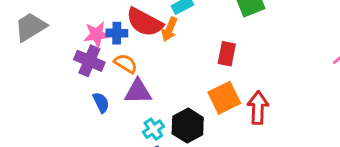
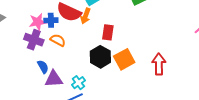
red rectangle: (227, 54) -> (108, 32), moved
purple triangle: (138, 92) -> (54, 79), moved
red arrow: (258, 108) -> (159, 64), moved
black hexagon: (188, 126) -> (100, 57), moved

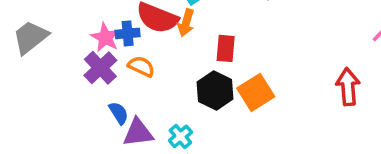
pink star: (38, 22) -> (105, 37), turned -30
purple cross: (34, 40) -> (100, 68), turned 30
red arrow: (159, 64) -> (348, 87), moved

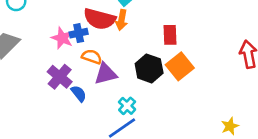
red rectangle: (226, 48) -> (170, 35), moved
purple cross: (100, 68) -> (60, 77), moved
purple triangle: (138, 133) -> (106, 74), moved

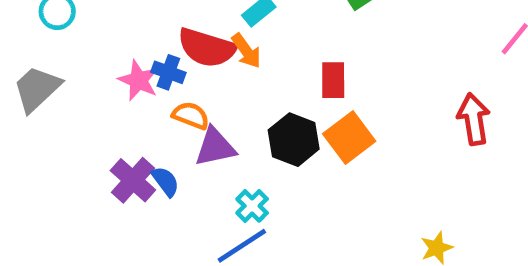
orange arrow: (121, 20) -> (246, 51), turned -48
blue cross: (79, 33) -> (168, 72), turned 30
purple cross: (60, 77) -> (133, 180), moved

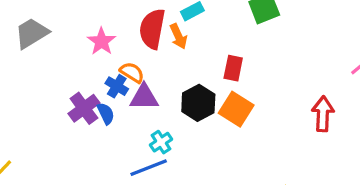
red semicircle: (207, 48) -> (152, 29), turned 72
blue cross: (168, 72) -> (117, 86), moved
orange square: (349, 138) -> (236, 109), turned -32

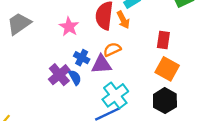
orange semicircle: (132, 72) -> (112, 49), moved, turned -54
black hexagon: (198, 103) -> (165, 101), moved
cyan cross: (161, 142) -> (115, 95), size x1.6

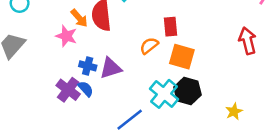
orange arrow: (123, 20) -> (79, 18), moved
orange semicircle: (112, 49) -> (149, 46), moved
cyan cross: (115, 95) -> (164, 94), moved

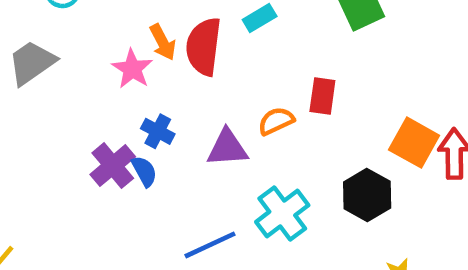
orange square: (182, 57) -> (414, 143), moved
purple triangle: (111, 68) -> (227, 148), moved
black hexagon: (187, 91) -> (367, 195), moved

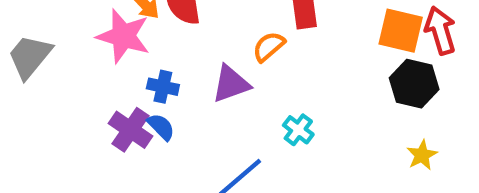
pink star: (132, 69) -> (123, 36), size x1.4
black hexagon: (367, 195) -> (414, 84), moved
cyan cross: (282, 214) -> (298, 130), size x0.6

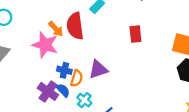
orange semicircle: (269, 47) -> (77, 78), moved, turned 147
cyan cross: (298, 130) -> (84, 100), moved

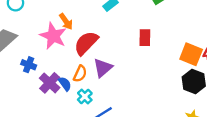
red semicircle: (75, 26) -> (86, 43), moved, turned 44
purple triangle: (98, 69) -> (103, 68), turned -30
blue cross: (64, 70) -> (29, 65), moved

